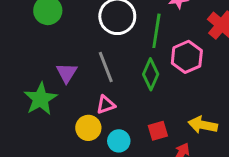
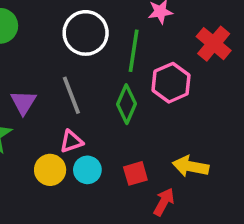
cyan circle: (119, 141) -> (87, 170), moved

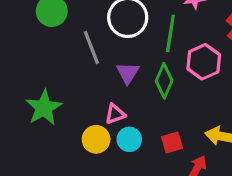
gray line: (71, 95) -> (91, 48), moved
purple triangle: (23, 102) -> (128, 73), moved

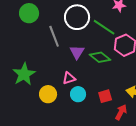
green line: (170, 33) -> (104, 27), turned -65
green diamond: (164, 81) -> (100, 57), turned -75
yellow circle: (96, 139) -> (48, 94), moved

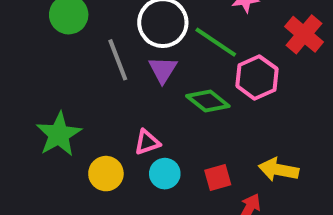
purple triangle: (77, 52) -> (163, 70), moved

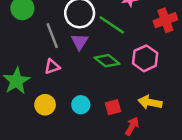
red cross: (304, 34) -> (165, 20), turned 30
pink hexagon: (257, 77) -> (145, 58), moved
pink triangle: (147, 142) -> (52, 67), moved

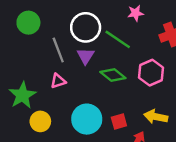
yellow circle: (45, 105) -> (40, 121), moved
cyan circle: (81, 105) -> (87, 119), size x1.6

